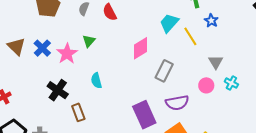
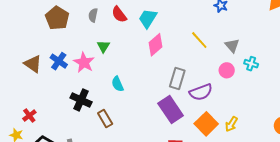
cyan trapezoid: (169, 23) -> (148, 18), moved
yellow line: (190, 36) -> (199, 40), moved
gray rectangle: (164, 71) -> (177, 79), moved

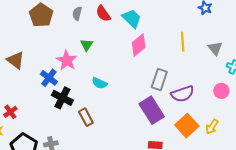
cyan trapezoid: (148, 18) -> (132, 18), turned 100
yellow line: (199, 40) -> (183, 42), turned 36
blue cross: (59, 61) -> (49, 78), moved
pink circle: (227, 70) -> (221, 91), moved
cyan semicircle: (118, 84) -> (99, 83), turned -42

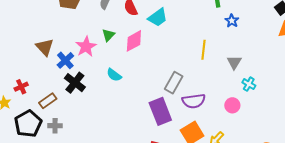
cyan trapezoid: (132, 18) -> (158, 17), turned 90
pink diamond: (139, 45) -> (134, 41), moved
brown triangle: (15, 60) -> (45, 47), moved
brown rectangle: (86, 117) -> (48, 101), moved, turned 72

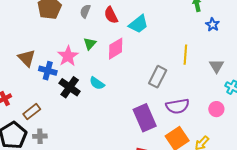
blue cross: (65, 60) -> (48, 71), turned -30
black cross: (75, 83) -> (70, 87), moved
gray rectangle: (174, 83) -> (158, 77), moved

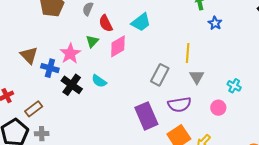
red semicircle: (111, 15) -> (106, 23), moved
gray triangle: (217, 66) -> (197, 77), moved

